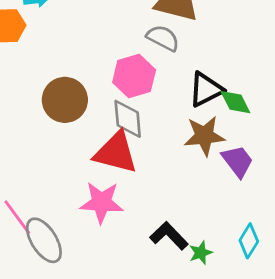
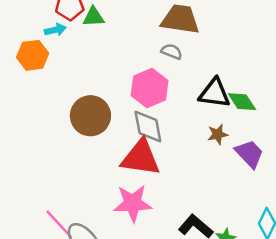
gray semicircle: (163, 38) -> (172, 52), size x0.7
black triangle: (206, 90) -> (215, 93), turned 40
brown star: (204, 136) -> (218, 134), size x0.6

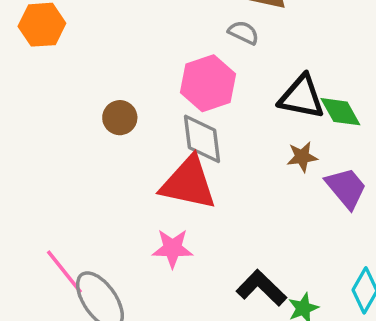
brown circle: (90, 116) -> (120, 118), size x0.6
pink star: (133, 203) -> (172, 248), size x0.7

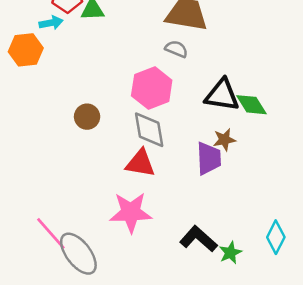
red triangle: (188, 183) -> (140, 163), size x0.7
purple trapezoid: (346, 188) -> (209, 158), moved, turned 40
pink star: (172, 248) -> (131, 212), size x1.4

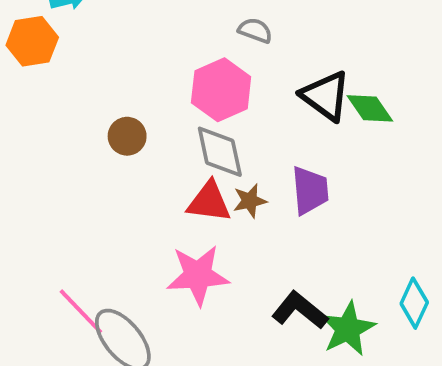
black triangle: (222, 95) -> (326, 96), turned 30
brown star: (224, 140) -> (250, 201), moved
green star: (230, 253) -> (348, 329), size x1.6

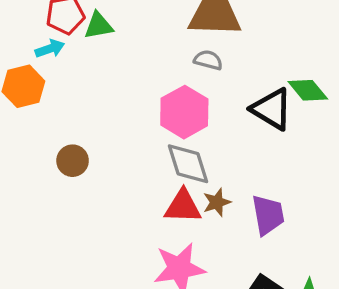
green diamond: (370, 108) -> (308, 90), moved
brown circle: (127, 136) -> (73, 161), moved
purple trapezoid: (310, 190) -> (268, 215), moved

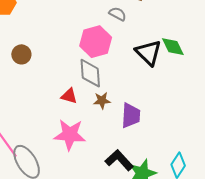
red triangle: (183, 206) -> (69, 96), moved, size x0.7

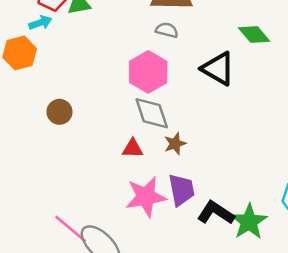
green diamond: (173, 47) -> (254, 35), moved
purple trapezoid: (131, 116) -> (181, 190), moved

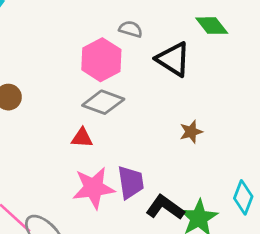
gray semicircle: (167, 30) -> (131, 29), moved
gray diamond: (152, 113) -> (103, 102), turned -54
brown star: (175, 144) -> (191, 132), moved

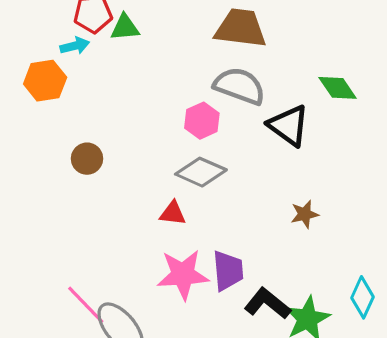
gray semicircle: (131, 29) -> (240, 86), size x1.8
pink hexagon: (101, 60) -> (202, 121), size x0.7

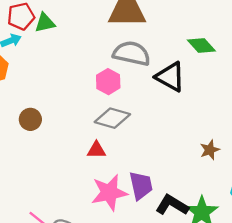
brown star: (305, 214) -> (210, 150), moved

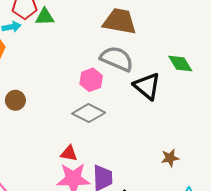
red triangle: (96, 150) -> (69, 153), moved

